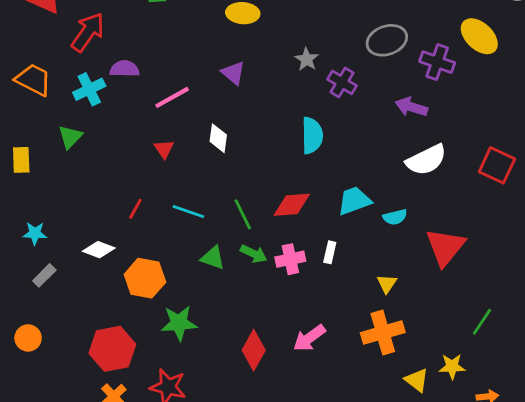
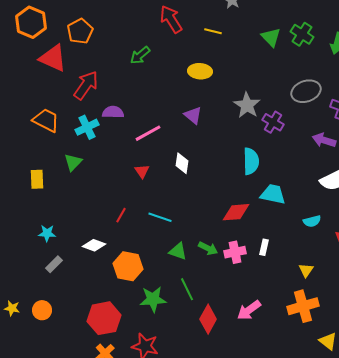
gray star: (307, 59) -> (247, 105), size x1.5
cyan trapezoid: (354, 201) -> (273, 194), moved, turned 32
green line: (243, 214) -> (187, 289), moved

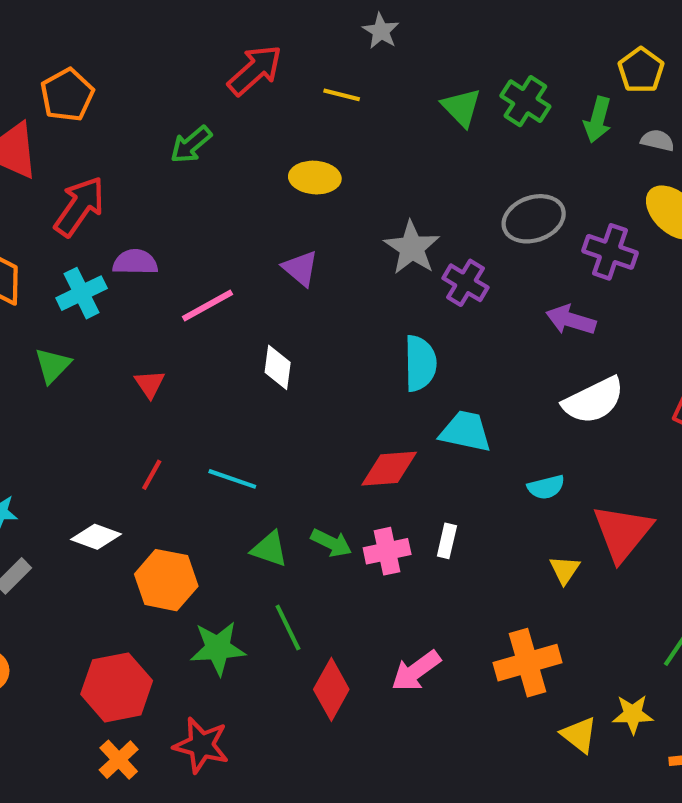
red arrow: (171, 19) -> (255, 70), turned 80
red triangle: (142, 171) -> (150, 384), moved
yellow triangle: (306, 270) -> (565, 570), moved

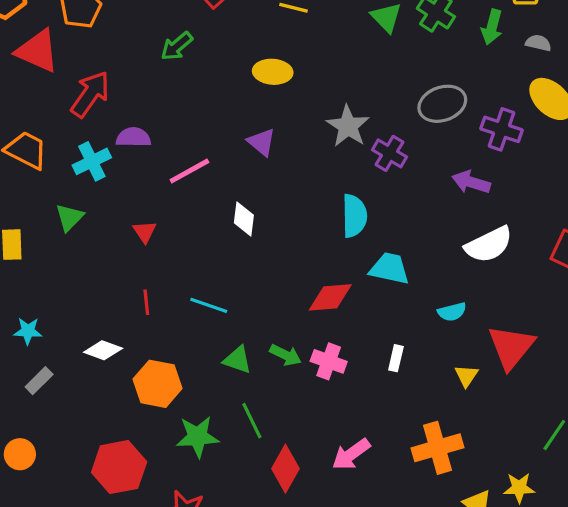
red line: (152, 475) -> (146, 302), turned -35
white rectangle: (447, 541) -> (396, 358), moved
pink cross: (387, 551) -> (329, 361), turned 32

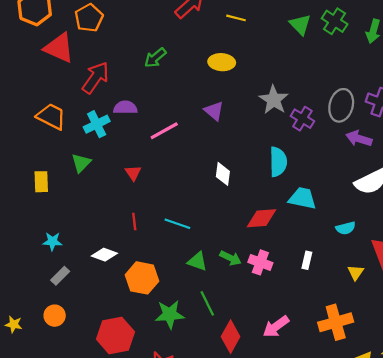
green arrow: (177, 46) -> (155, 58), moved
gray ellipse: (442, 104) -> (341, 105), moved, turned -56
white diamond: (244, 219) -> (223, 174), moved
orange circle: (20, 454) -> (55, 316), moved

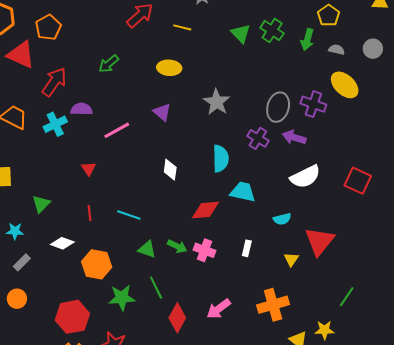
purple cross: (302, 119) -> (258, 138), moved
green triangle: (81, 163) -> (41, 204), moved

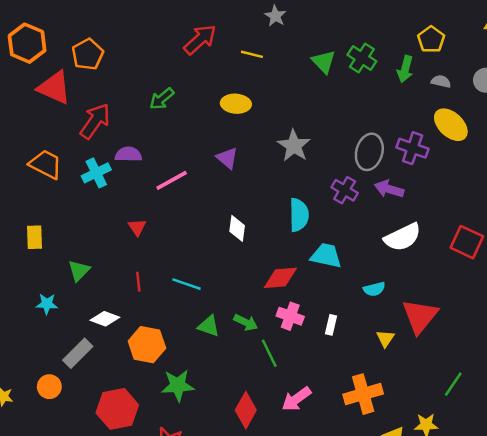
pink cross: (204, 250) -> (290, 316), moved
gray rectangle: (22, 262) -> (78, 353), moved, size x1.4
green line: (156, 288) -> (269, 353), moved

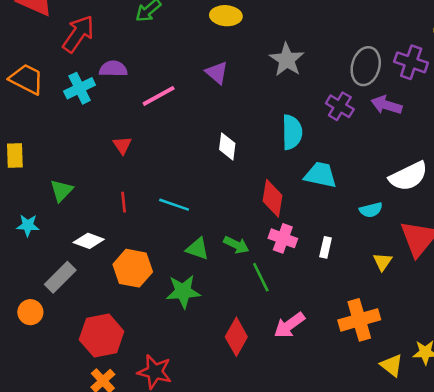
white semicircle: (403, 237) -> (408, 176), moved
red diamond: (280, 278) -> (273, 198), turned -76
green star: (178, 385) -> (183, 291), moved

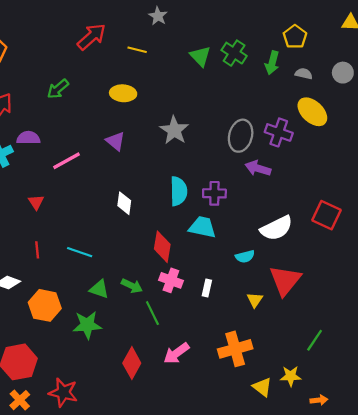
purple cross: (340, 106) -> (214, 193), moved, turned -30

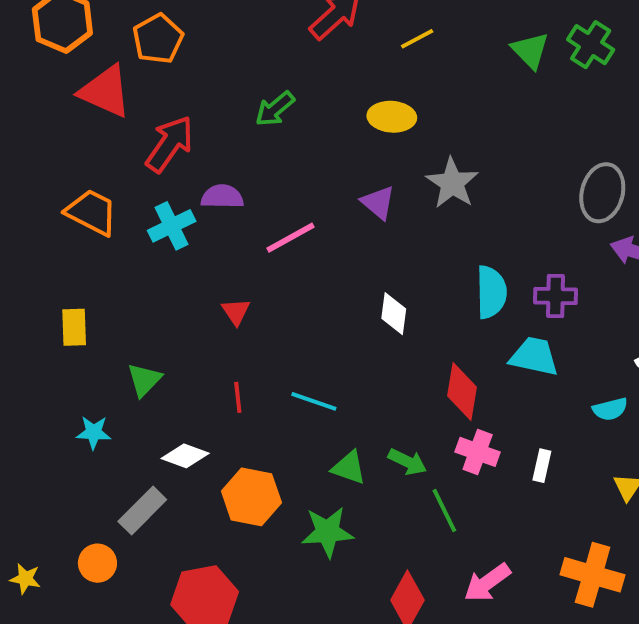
yellow line: (137, 50) -> (417, 39), turned -42
gray star: (174, 130) -> (452, 183), moved
orange cross: (235, 349) -> (593, 575), turned 32

